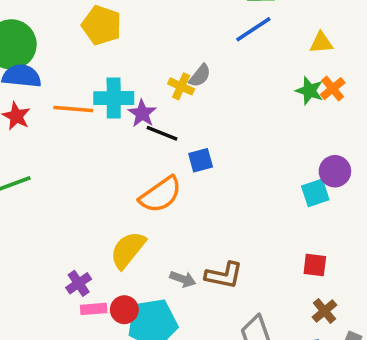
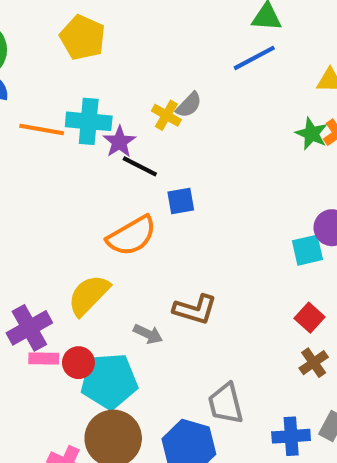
red square: (315, 265) -> (309, 318), moved, turned 30
brown L-shape: (224, 275) -> (195, 309), moved
purple cross: (79, 283) -> (29, 328), size x1.5
brown cross: (324, 311) -> (314, 363), moved

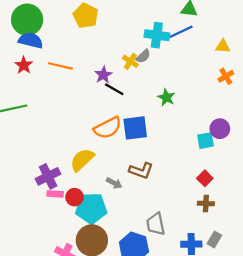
cyan cross: (89, 121) -> (157, 35), moved
green star: (312, 134) -> (166, 97), moved
blue square: (181, 201) -> (135, 128), moved, size x1.6
brown cross: (314, 363) -> (206, 204), turned 35

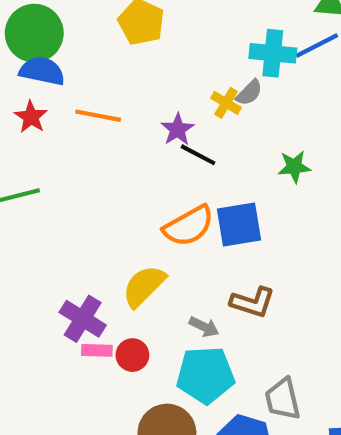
green star: (166, 97) -> (294, 167), turned -30
purple cross: (48, 176) -> (83, 319), turned -30
cyan pentagon: (91, 208) -> (205, 375), moved

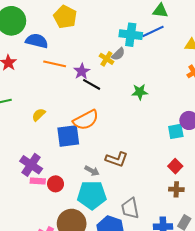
blue semicircle: (42, 71) -> (37, 41), moved
orange line: (98, 116) -> (55, 64), moved
blue square: (239, 225) -> (68, 136), moved
yellow semicircle: (144, 286) -> (39, 115), moved, size x0.6

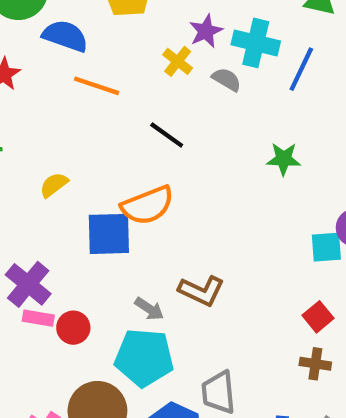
blue line: (153, 31) -> (301, 69), moved, turned -45
gray semicircle: (118, 54) -> (227, 79), turned -112
yellow cross: (106, 59) -> (178, 61), moved
purple star: (82, 71) -> (206, 31), moved
green star: (140, 92) -> (284, 159), moved

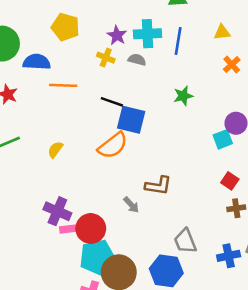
blue square: (109, 234) -> (131, 120), moved, turned 32
gray arrow: (149, 309) -> (131, 205), turned 30
red circle: (73, 328) -> (91, 228), size x1.5
cyan pentagon: (144, 358) -> (97, 257), moved

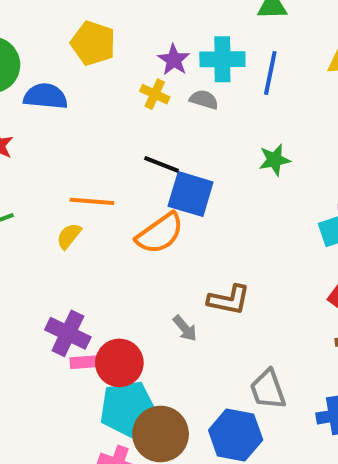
orange line: (63, 85) -> (92, 201), moved

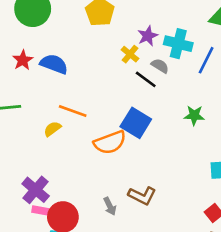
blue semicircle: (46, 96) -> (54, 64), moved
black line: (161, 164) -> (146, 79), moved

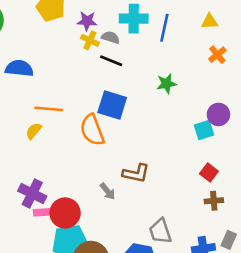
purple star: (148, 36) -> (87, 21), moved, turned -30
gray semicircle: (160, 66) -> (111, 37), moved
orange semicircle: (110, 142) -> (92, 130), turned 104

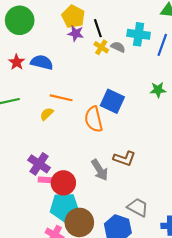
purple star: (87, 21) -> (76, 33), moved
black line: (111, 61) -> (98, 28), moved, turned 42
gray arrow: (108, 191) -> (100, 170), size x1.5
gray trapezoid: (160, 231) -> (138, 207), turned 130

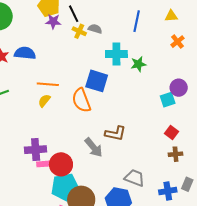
cyan cross: (139, 34) -> (116, 54), moved
yellow semicircle: (47, 114) -> (44, 101), moved
purple cross: (39, 164) -> (36, 150), turned -30

